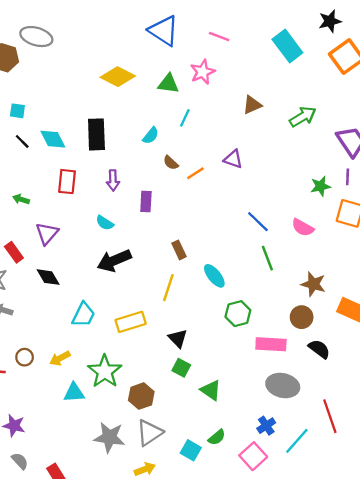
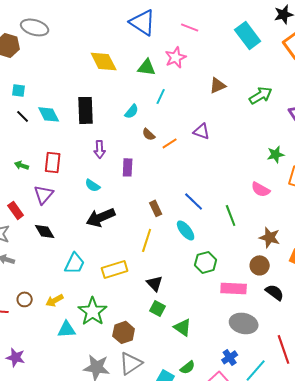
yellow diamond: (118, 77) -> (104, 61), turned 36
red rectangle: (67, 182) -> (53, 162), moved
blue line: (258, 222) -> (194, 201), moved

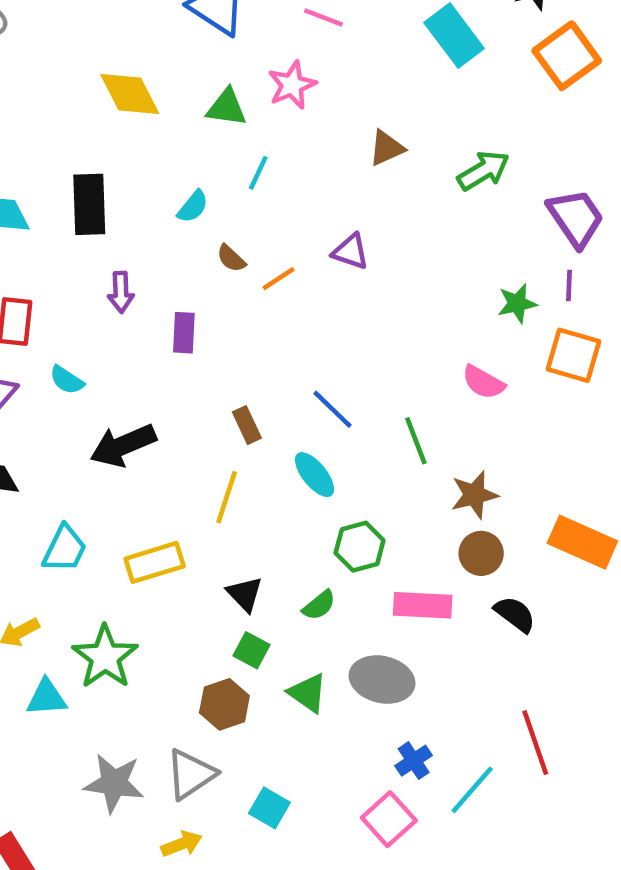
cyan semicircle: (93, 185) -> (67, 380), moved
brown star: (270, 237) -> (474, 495), moved, turned -30
gray ellipse: (244, 323) -> (382, 680), moved
brown hexagon: (124, 332) -> (224, 704), moved
green semicircle: (188, 367) -> (319, 605), moved

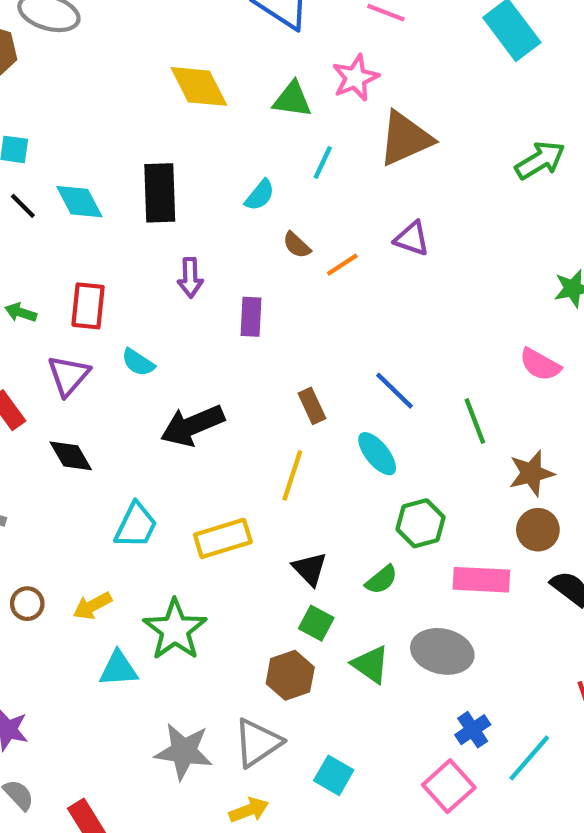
brown triangle: (387, 148) -> (405, 139), moved, size x1.6

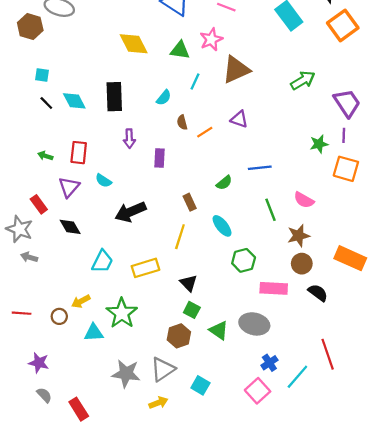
brown semicircle: (297, 245) -> (182, 122), turned 32
pink semicircle: (540, 365) -> (304, 200), moved
blue line: (394, 391) -> (260, 168), moved, turned -50
green semicircle: (381, 580) -> (224, 183), moved
brown circle: (27, 604) -> (59, 316), moved

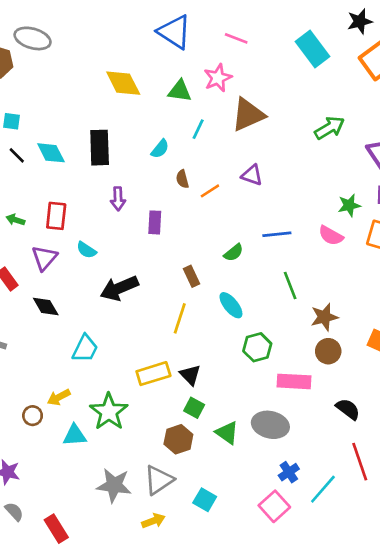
pink semicircle: (304, 200) -> (331, 236), moved
yellow rectangle: (145, 268) -> (153, 374), moved
black semicircle: (318, 293) -> (348, 409), moved

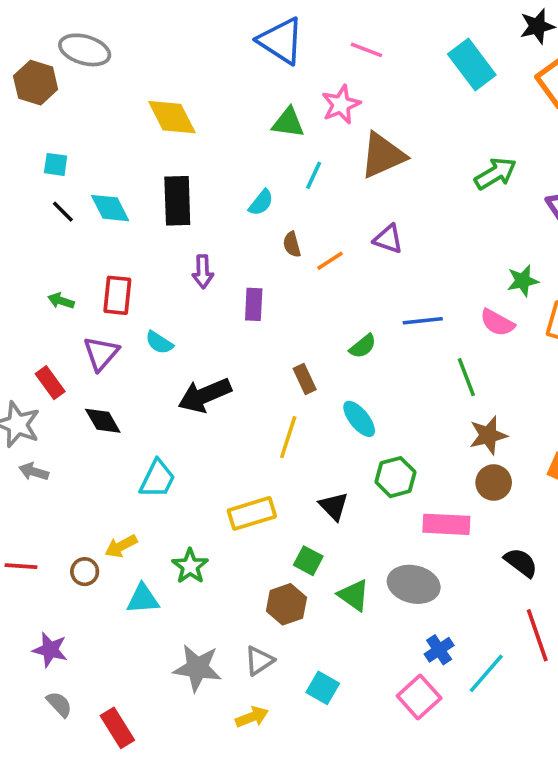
yellow diamond: (123, 83) -> (172, 117), moved
green line: (290, 286) -> (466, 377), moved
black triangle: (190, 375) -> (334, 506), moved
green star: (109, 412) -> (190, 566), size x0.7
gray triangle: (159, 480) -> (259, 661), size x0.7

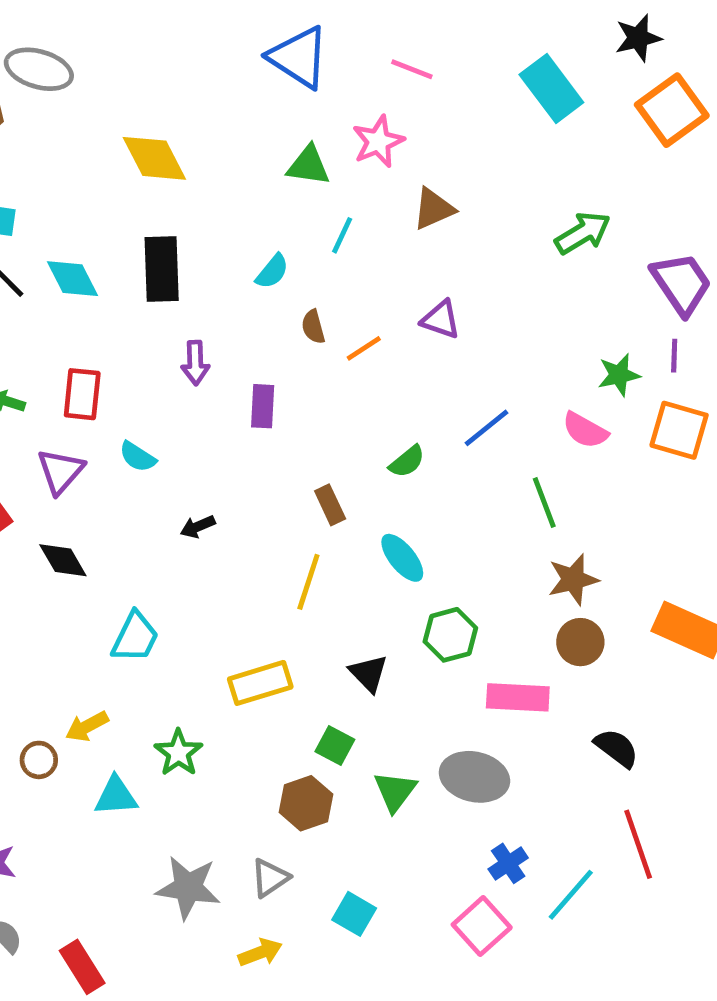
brown triangle: (383, 155) -> (434, 209), size x0.7
blue line: (423, 321) -> (486, 428), turned -33
black arrow: (205, 395) -> (198, 527), size x0.5
green triangle: (354, 595) -> (395, 791), turned 32

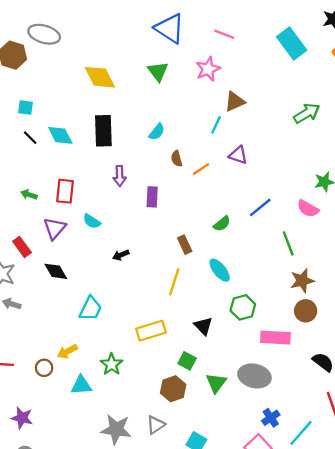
green triangle: (308, 166) -> (158, 71), moved, turned 45
cyan line: (342, 235) -> (216, 125), moved

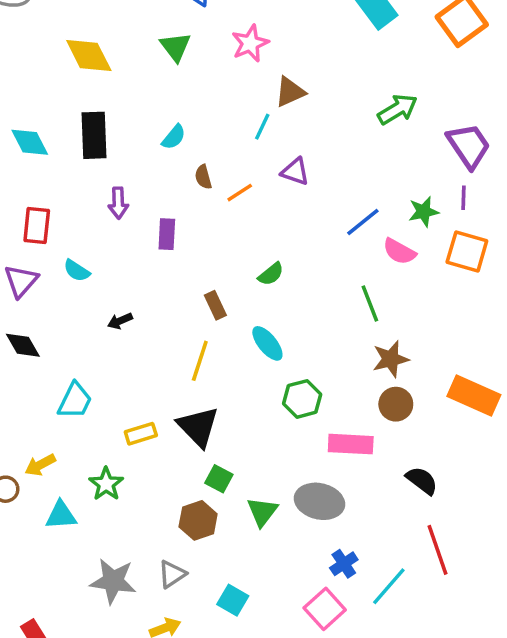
blue line: (260, 207) -> (363, 222), moved
black triangle: (203, 326) -> (198, 427), moved, size x1.5
yellow rectangle: (151, 331) -> (141, 434), moved, size x0.7

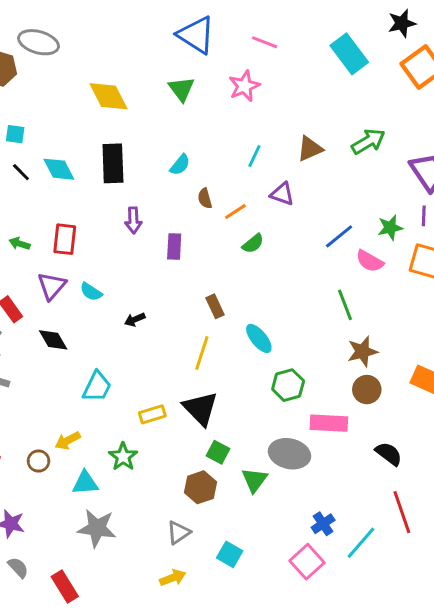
brown triangle: (290, 92) -> (310, 149), moved
cyan semicircle: (77, 271) -> (91, 292), moved
green semicircle: (271, 274) -> (253, 244), moved
gray ellipse: (319, 501) -> (289, 454), moved
gray star: (113, 581) -> (97, 528), moved

